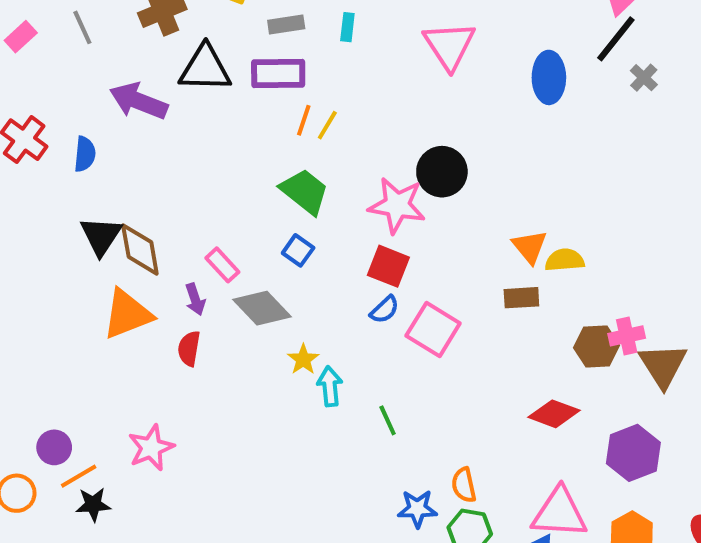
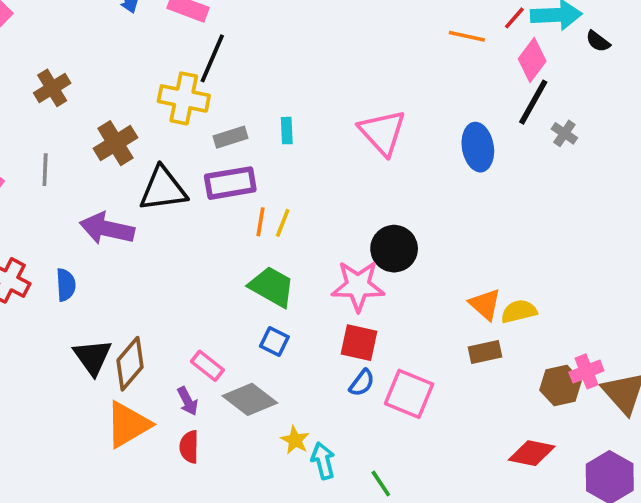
gray line: (82, 27) -> (45, 170), turned 36
brown diamond: (140, 249) -> (130, 364), turned 60

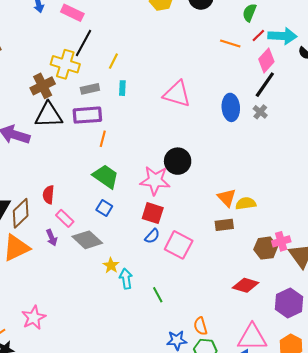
pink triangle: (382, 132) -> (177, 94), turned -36
gray cross: (564, 133) -> (260, 112), moved
brown cross: (115, 143) -> (43, 86), moved
yellow line: (283, 223) -> (113, 61), moved
red semicircle: (189, 447) -> (48, 195), moved

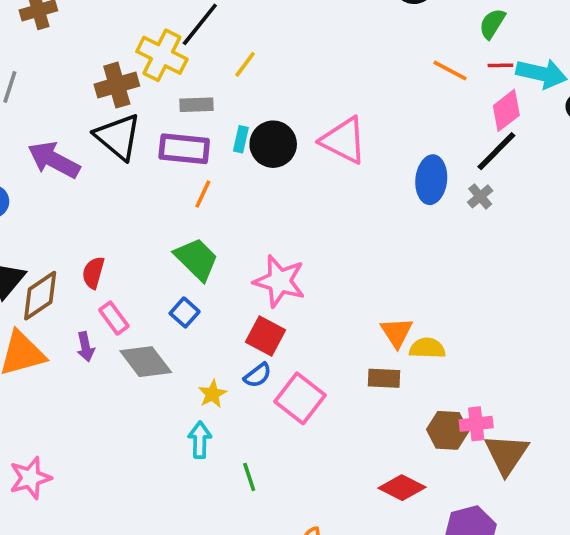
red line: (258, 35) -> (500, 65), turned 32
cyan rectangle: (122, 88) -> (241, 139), moved
black triangle: (49, 115) -> (118, 137), turned 32
black circle: (178, 161) -> (273, 144), moved
yellow star: (111, 265) -> (212, 394), moved

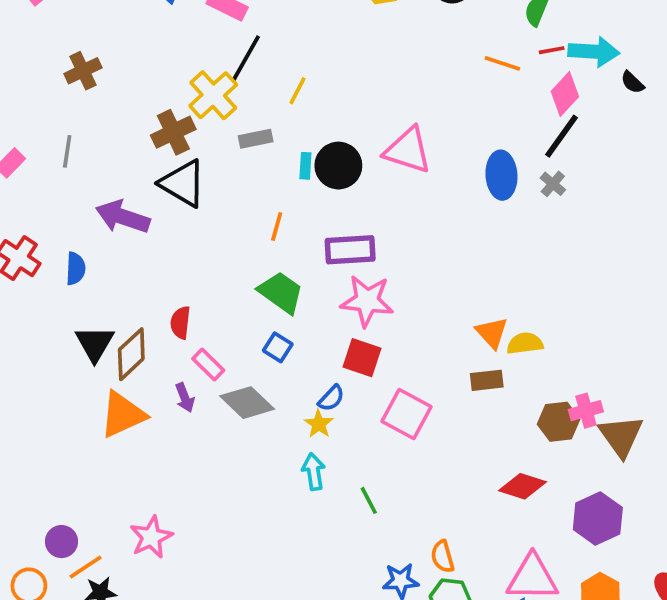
yellow cross: (162, 55) -> (213, 95), turned 30
purple rectangle: (184, 149) -> (350, 250), moved
blue semicircle: (258, 375) -> (331, 398), moved

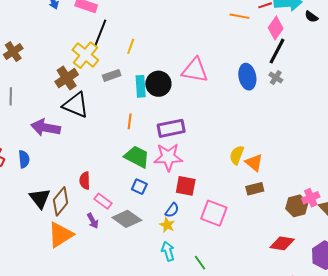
cyan rectangle: (305, 166) -> (141, 86), size x1.5
pink star: (367, 301) -> (168, 157), moved
yellow semicircle: (525, 343) -> (237, 155), moved, turned -54

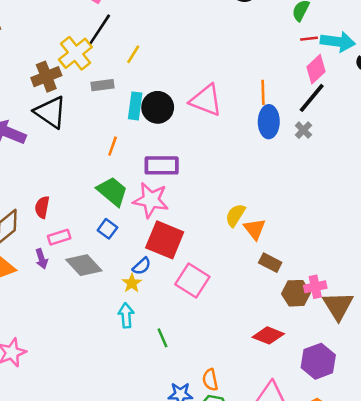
orange line: (239, 16) -> (263, 92), moved, turned 66
red square: (186, 186) -> (165, 240), size x1.4
brown rectangle: (255, 189) -> (270, 263), moved, turned 30
pink rectangle: (103, 201) -> (59, 237), turned -66

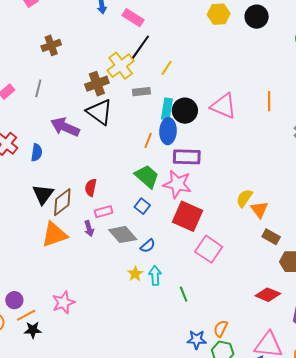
blue ellipse: (269, 122) -> (168, 131), moved
blue semicircle: (142, 266) -> (148, 246), moved
yellow star: (132, 283) -> (135, 274), moved
orange semicircle: (210, 380) -> (221, 329), turned 36

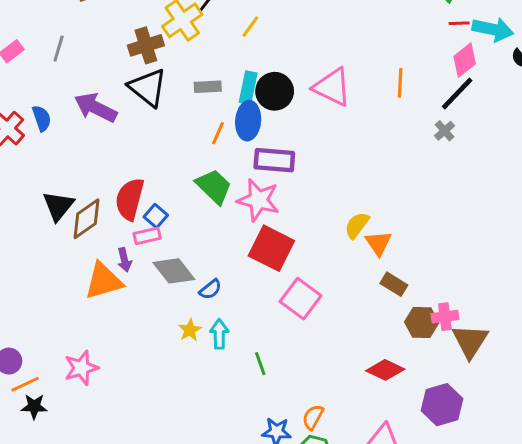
gray rectangle: (141, 92) -> (208, 87), moved
blue semicircle: (37, 153) -> (42, 118), moved, turned -30
red semicircle: (91, 187) -> (130, 199), size x1.6
blue square: (142, 206) -> (156, 216), moved
orange triangle: (54, 234) -> (104, 281), moved

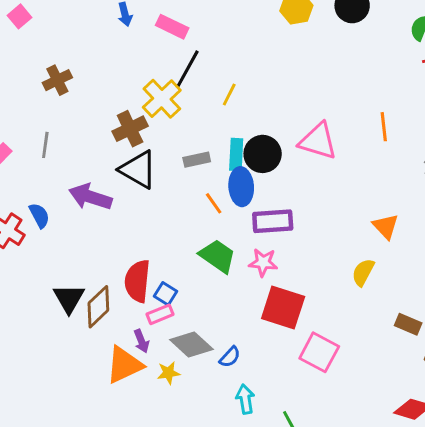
orange line: (218, 133) -> (214, 203), turned -50
pink star: (258, 200) -> (263, 262), size x0.7
orange triangle: (378, 243) -> (386, 226), moved
yellow star: (190, 330) -> (168, 373), moved, turned 30

